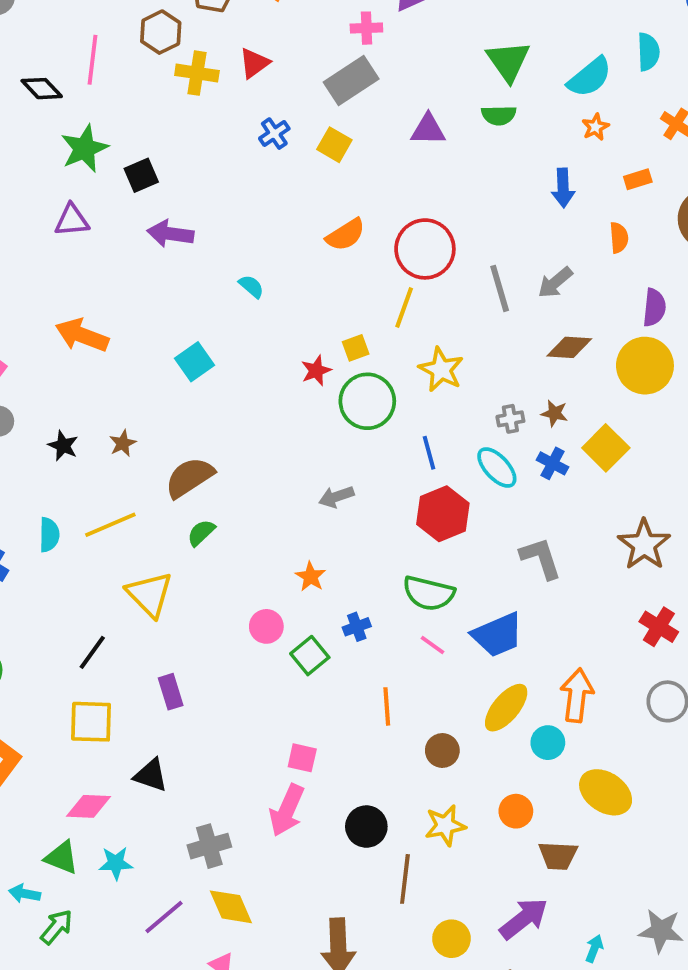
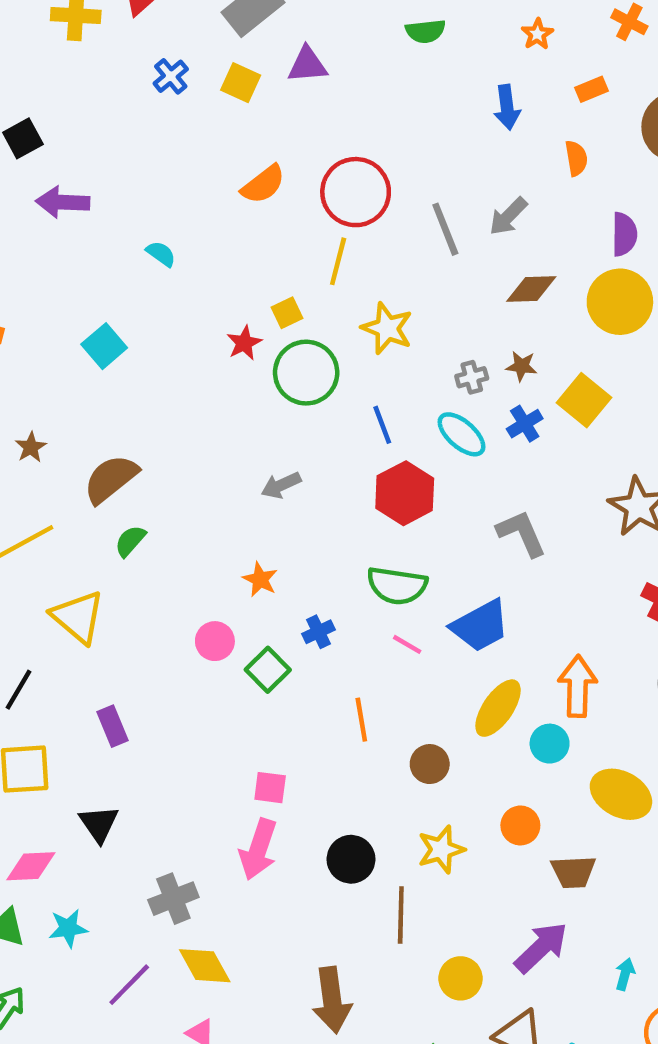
purple triangle: (428, 130) -> (307, 65), moved
blue cross: (553, 463) -> (525, 424), turned 36
black triangle: (151, 775) -> (99, 824), turned 42

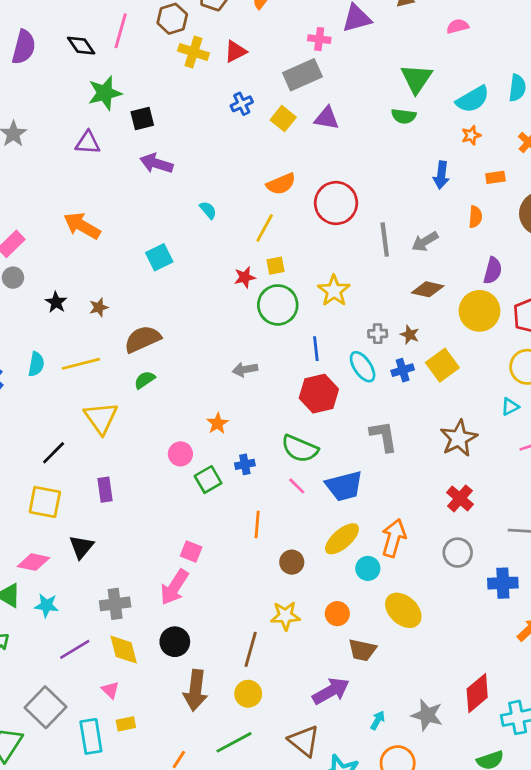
yellow line: (338, 261) -> (265, 228), moved
black circle: (351, 859) -> (175, 642), moved
yellow circle: (461, 978) -> (248, 694), moved

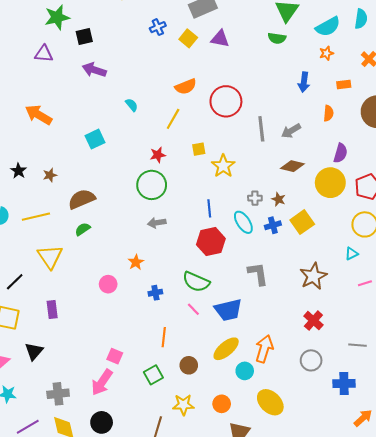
yellow square: (275, 266) -> (199, 149), moved
green circle: (278, 305) -> (152, 185), moved
green square: (208, 480) -> (153, 375), moved

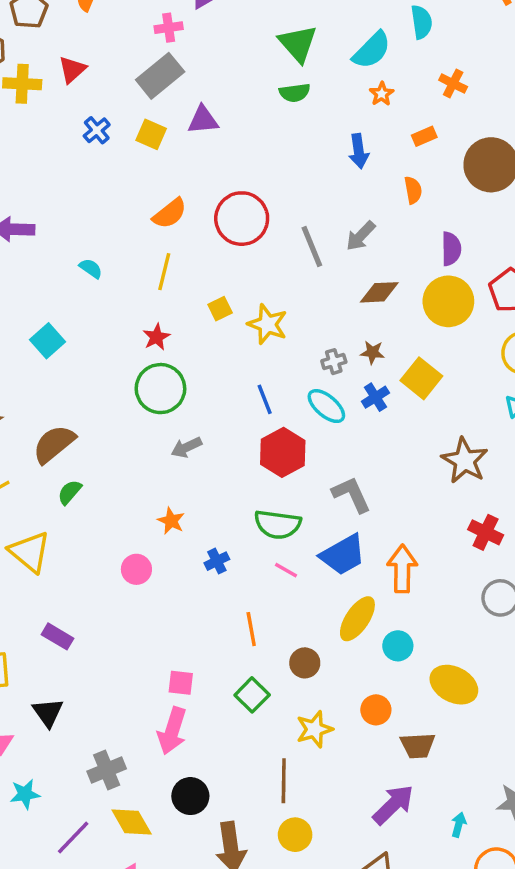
gray L-shape: (258, 274) -> (351, 494), moved
purple rectangle: (52, 309) -> (58, 636), turned -36
orange arrow: (264, 349) -> (402, 569), moved

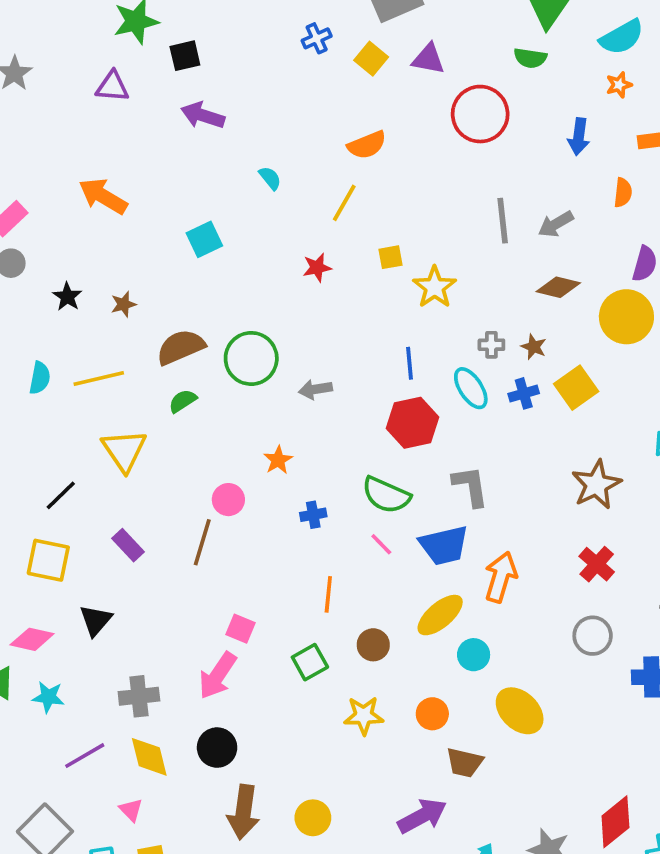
red circle: (242, 219) -> (480, 114), moved
green circle: (160, 389) -> (251, 358), moved
brown line: (284, 781) -> (202, 542), moved

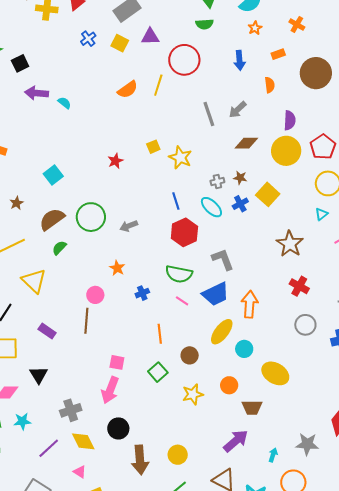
cyan semicircle: (270, 178) -> (64, 103), moved
yellow line: (344, 203) -> (158, 85), moved
cyan square: (204, 239) -> (53, 175), moved

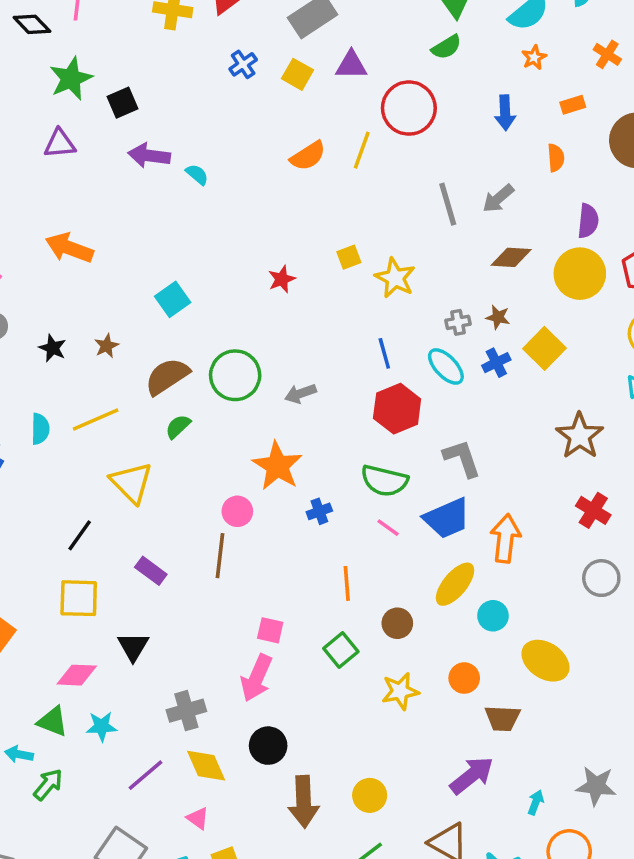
green semicircle: (204, 24) -> (446, 47), turned -30
orange star: (117, 268) -> (277, 466), size x1.8

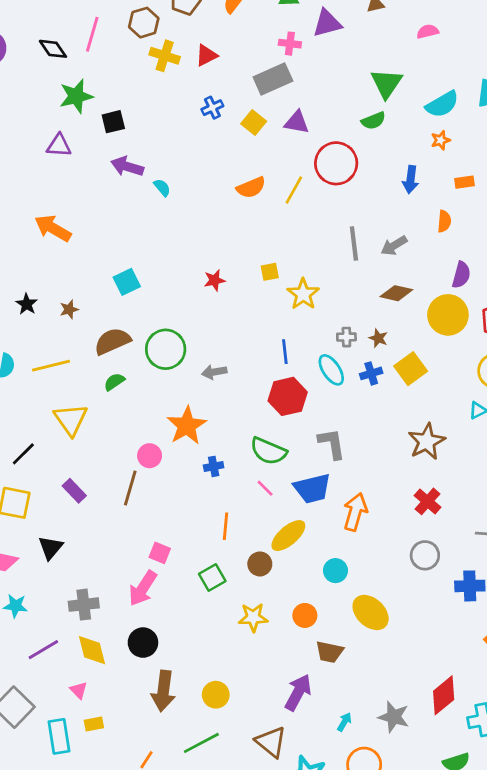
yellow ellipse: (455, 584) -> (288, 536), moved
purple arrow: (472, 775) -> (298, 692), turned -33

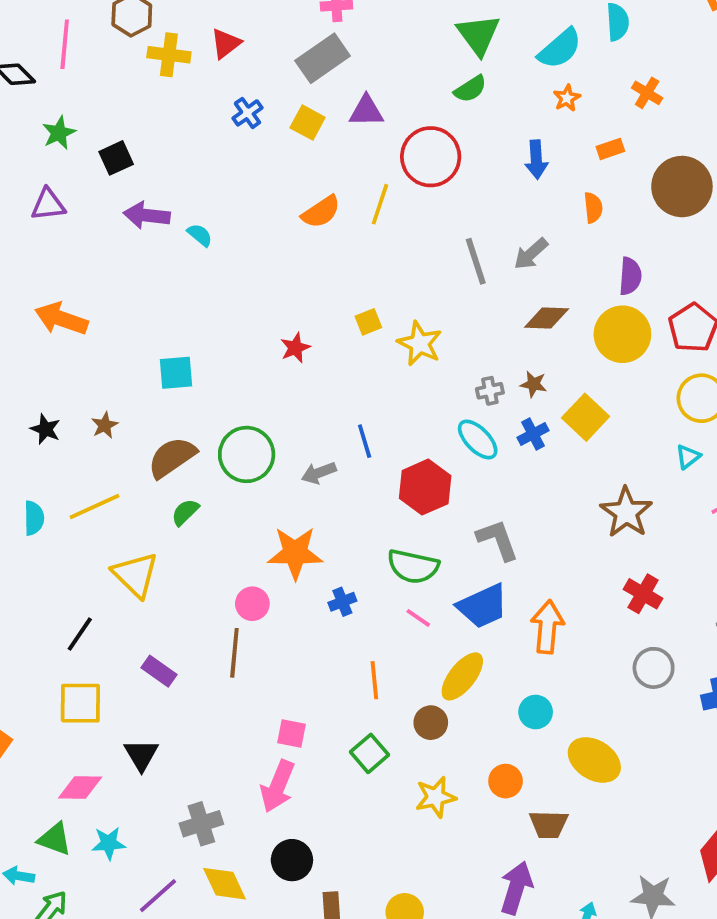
green star: (76, 96) -> (59, 133), size x0.7
cyan square: (127, 282) -> (176, 373), turned 32
blue line: (285, 352) -> (365, 441), moved
orange star: (187, 426) -> (295, 553), turned -30

